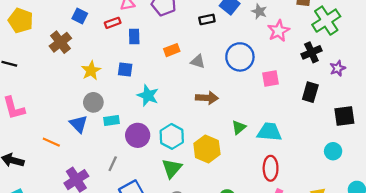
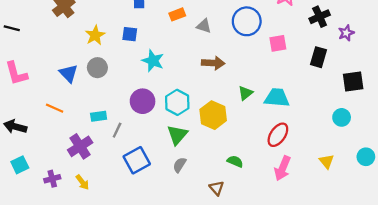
cyan rectangle: (112, 121) -> (99, 116), moved
blue triangle: (79, 124) -> (68, 73), moved
red ellipse: (271, 168) -> (278, 135), turned 35

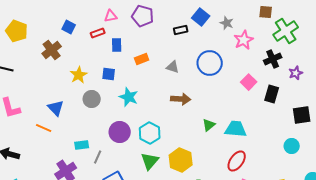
orange rectangle: (177, 14) -> (142, 59), moved
pink square: (278, 43) -> (249, 82), moved, turned -35
gray circle: (97, 68) -> (92, 99), moved
orange line: (55, 108) -> (44, 128), moved
yellow hexagon: (213, 115) -> (181, 160), moved

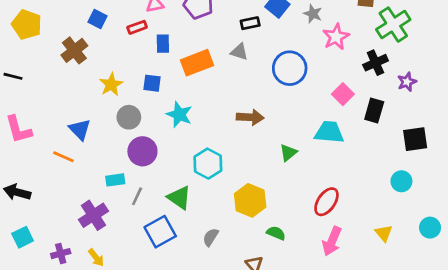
orange rectangle: (142, 59) -> (197, 63), size x1.6
gray triangle: (173, 67) -> (239, 52), moved
cyan trapezoid: (236, 129) -> (329, 132), moved
purple circle: (120, 132) -> (142, 151), moved
green triangle: (150, 161) -> (179, 198), moved, turned -36

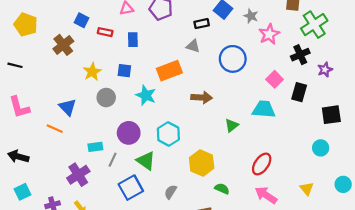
red rectangle: (137, 27) -> (105, 32), moved, turned 32
orange rectangle: (197, 63) -> (169, 71), moved
purple circle: (142, 151) -> (129, 133), moved
pink arrow: (332, 241) -> (266, 195), turned 100

